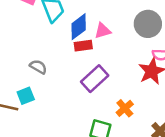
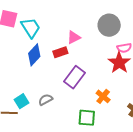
blue diamond: (79, 27) -> (34, 55), moved
gray semicircle: (38, 67) -> (46, 100), moved, turned -48

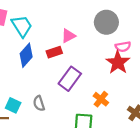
gray semicircle: (46, 100) -> (39, 103), turned -80
cyan square: (22, 101) -> (13, 105), turned -32

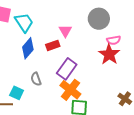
pink triangle: (68, 36) -> (65, 31), turned -32
orange cross: (101, 99) -> (70, 90), moved, size x1.5
gray semicircle: (39, 103) -> (36, 79), moved

